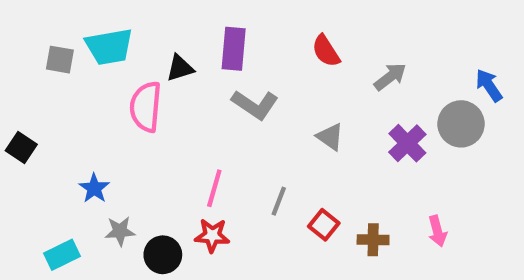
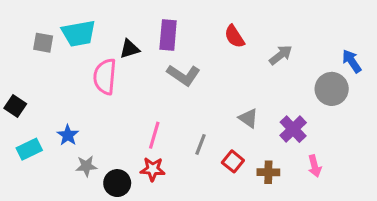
gray triangle: (330, 137) -> (248, 118), moved
purple cross: (407, 143) -> (293, 129), moved
cyan rectangle: (62, 255) -> (29, 149), moved

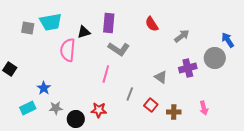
purple cross: (293, 129) -> (188, 68), moved, turned 30
pink line: (154, 135) -> (106, 74), moved
cyan rectangle: (29, 149) -> (28, 108), moved

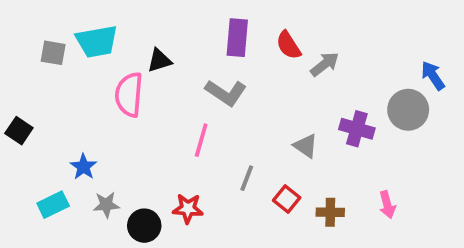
purple rectangle: (109, 23) -> (237, 38), moved
gray arrow: (182, 36) -> (325, 64), moved
purple cross: (188, 68) -> (357, 129), turned 30

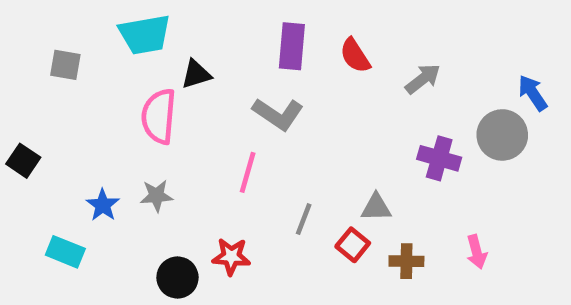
cyan trapezoid: (97, 41) -> (145, 35), moved
gray arrow: (325, 64) -> (423, 79), moved
gray triangle: (306, 146) -> (376, 207), moved, turned -36
cyan rectangle: (53, 205) -> (65, 252), turned 48
gray star: (106, 205) -> (156, 196), moved

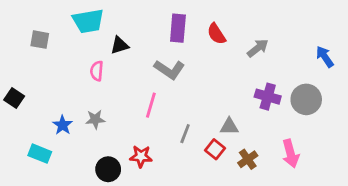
pink semicircle: (159, 116) -> (97, 71), size x0.6
gray circle: (502, 135) -> (306, 99), moved
pink arrow: (477, 252) -> (291, 154), size x1.4
brown cross: (406, 261) -> (248, 159), turned -36

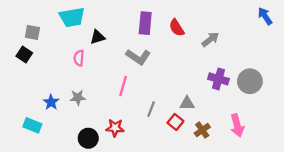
blue arrow: (325, 57) -> (265, 16), moved
black square: (14, 98) -> (24, 54), moved

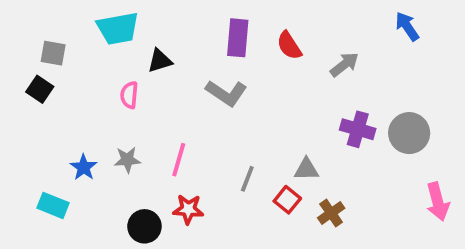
blue arrow: (265, 16) -> (407, 26), moved
pink line: (123, 86) -> (179, 160), moved
pink arrow: (237, 125) -> (438, 202), moved

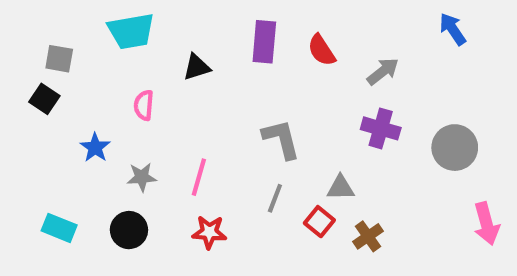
black triangle: (160, 61) -> (197, 67), moved
gray L-shape: (226, 93) -> (281, 139), moved, turned -138
purple cross: (358, 129) -> (381, 128), moved
blue star: (84, 167) -> (95, 148), moved
black circle: (144, 226) -> (129, 230), moved

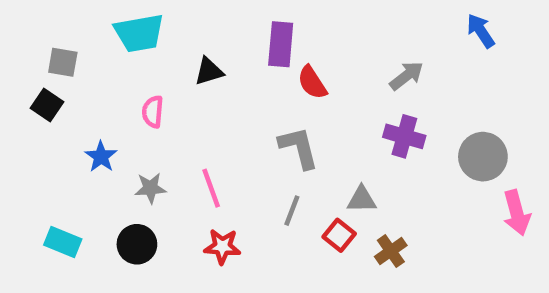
red semicircle: (321, 50) -> (312, 82), moved
pink line: (199, 177) -> (211, 188), turned -36
pink arrow: (486, 224) -> (517, 213), moved

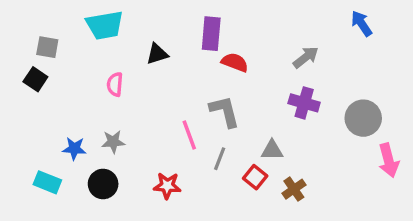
red semicircle: (312, 82) -> (235, 62), turned 144
blue star: (101, 157) -> (74, 149), moved, turned -30
pink line: (211, 188) -> (189, 135), moved

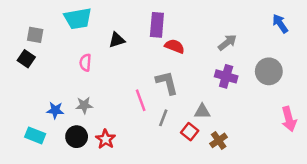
blue arrow: (362, 23) -> (280, 24), moved
gray circle: (363, 118) -> (269, 71), moved
red star: (167, 186) -> (105, 139), moved, turned 30

